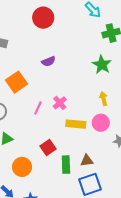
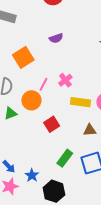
brown triangle: (87, 161) -> (90, 130), moved
green rectangle: (66, 165) -> (65, 158), moved, turned 36
orange circle: (22, 167) -> (31, 100), moved

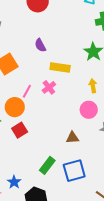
purple semicircle: (56, 38) -> (40, 45), turned 80
yellow rectangle: (80, 102) -> (60, 67), moved
red square: (52, 124) -> (20, 130), moved

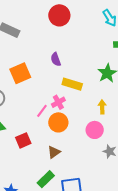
pink line: (27, 91) -> (42, 111), moved
orange circle: (15, 107) -> (58, 122), moved
brown triangle: (72, 138) -> (54, 152), moved, turned -40

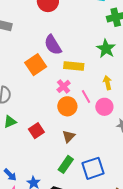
purple semicircle: (56, 59) -> (53, 45), size x1.5
orange square: (20, 73) -> (36, 65), moved
pink line: (42, 111) -> (86, 97), moved, turned -56

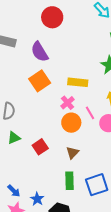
purple semicircle: (53, 45) -> (40, 52), moved
green rectangle: (66, 164) -> (69, 181), turned -36

